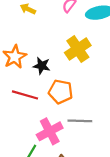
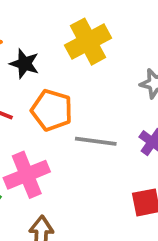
gray line: (80, 121) -> (96, 141), moved

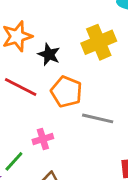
pink cross: (27, 175) -> (43, 139), size x0.6

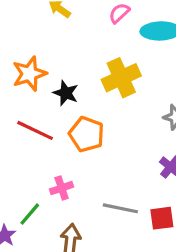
gray line: (98, 118) -> (120, 208), moved

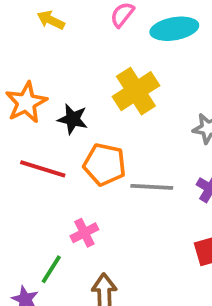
gray line: (120, 208) -> (152, 187), moved

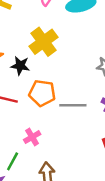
yellow cross: (136, 91) -> (44, 42), moved

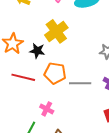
pink cross: (32, 137) -> (47, 109), turned -32

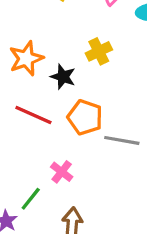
yellow cross: (56, 31) -> (99, 51), size x0.7

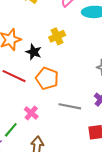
gray line: (122, 140) -> (70, 106), moved

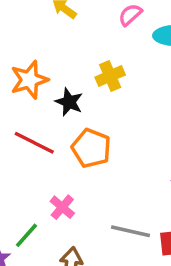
gray line: (70, 106) -> (131, 231), moved

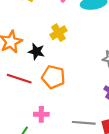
pink cross: (62, 207) -> (41, 114), turned -32

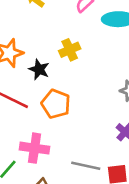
pink cross: (41, 114) -> (35, 148), size x1.5

